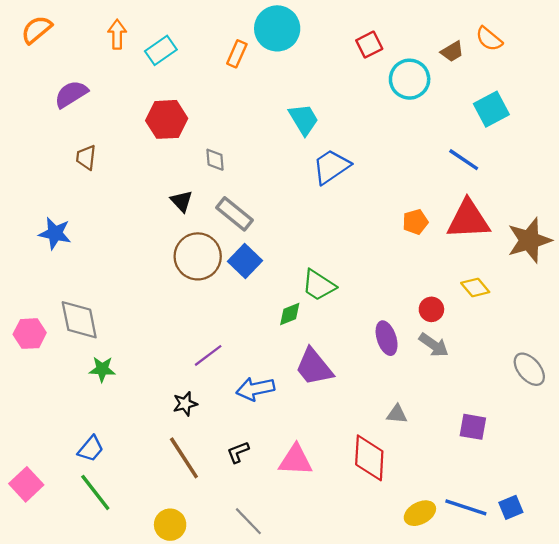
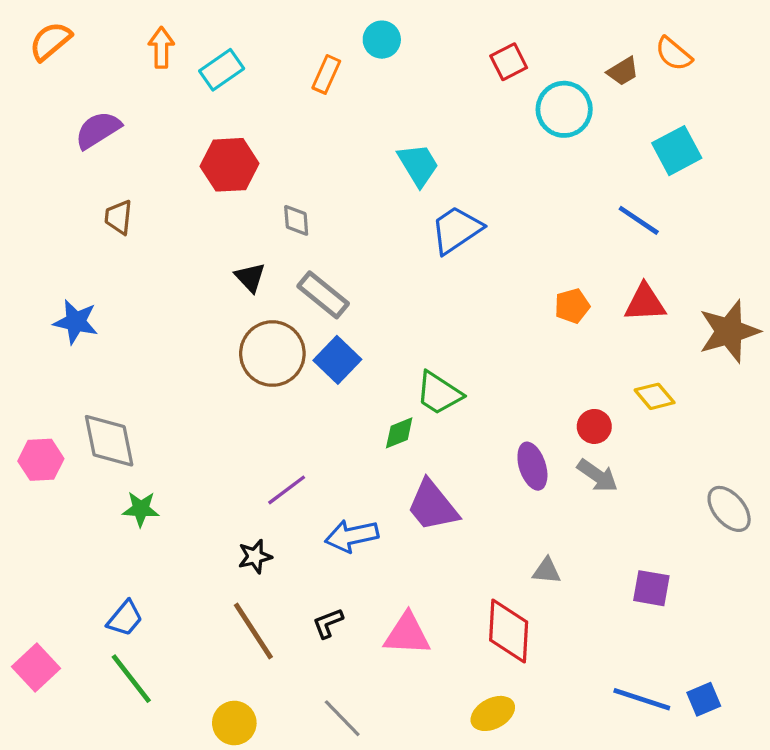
cyan circle: (277, 28) -> (382, 40), size x0.6
red triangle: (468, 220) -> (645, 303), size x0.7
yellow ellipse: (420, 513) -> (493, 713), moved

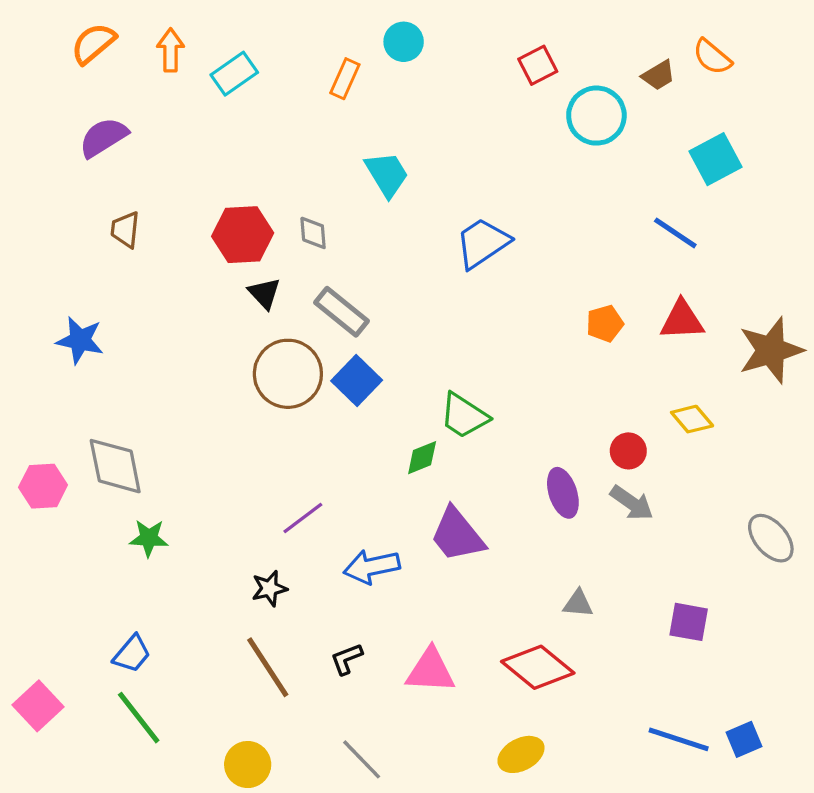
orange semicircle: (50, 41) -> (93, 43), moved
red hexagon: (230, 165) -> (243, 235), moved
cyan trapezoid: (418, 165) -> (387, 174), moved
red diamond: (509, 631) -> (538, 667), turned -54

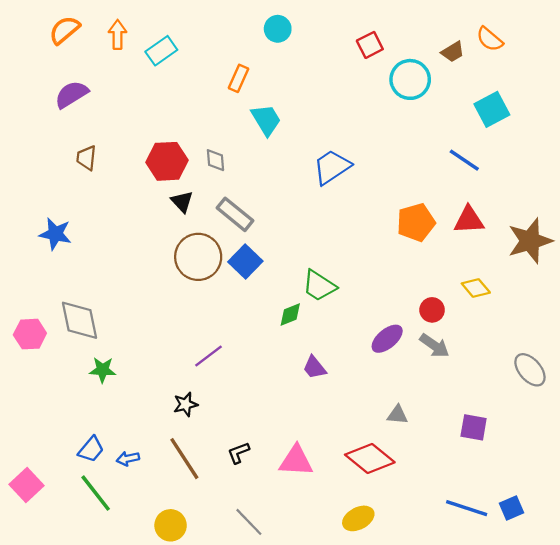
orange rectangle: (345, 79) -> (238, 78), moved
orange pentagon: (605, 323) -> (416, 222), size x1.5
purple ellipse: (563, 493) -> (387, 339), turned 68
purple trapezoid: (457, 535) -> (315, 368), size x0.6
blue arrow: (372, 567) -> (128, 459), moved, size x0.6

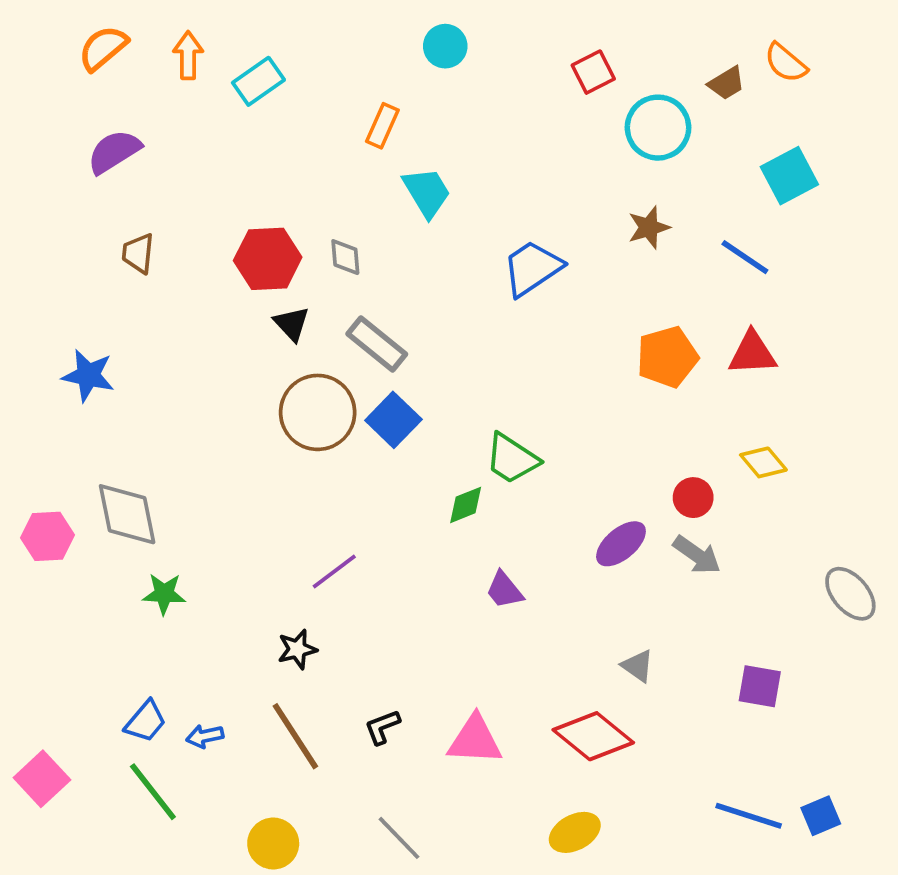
brown star: (530, 241) -> (649, 227), moved, size x0.6
gray triangle: (397, 415) -> (638, 666), turned 30

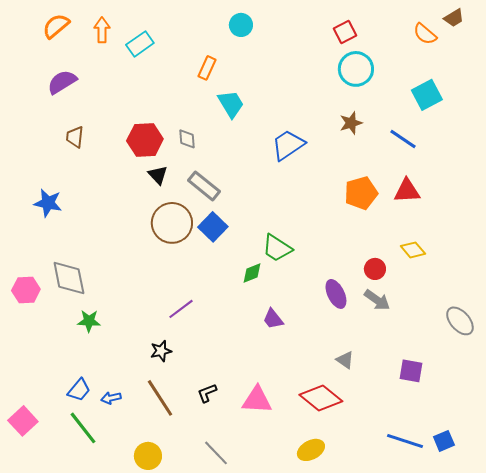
red square: (593, 72) -> (345, 32), moved
brown trapezoid: (726, 83) -> (454, 18), moved
purple ellipse: (621, 544) -> (336, 294), turned -76

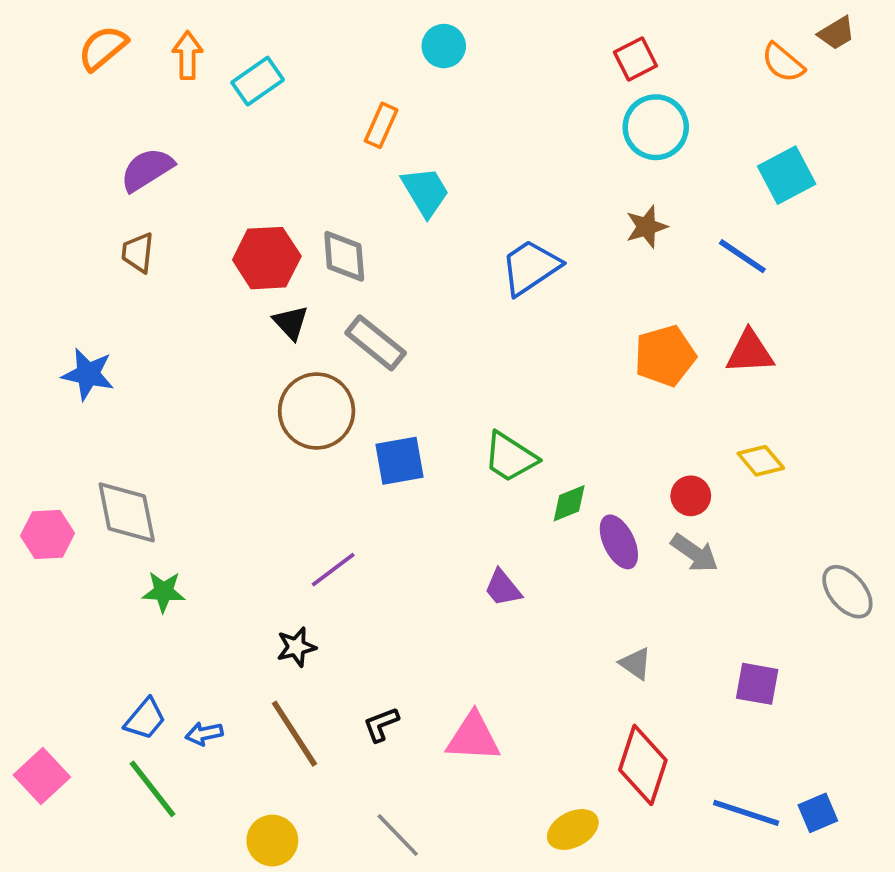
purple semicircle: (62, 82) -> (147, 170), moved
gray diamond: (187, 139) -> (344, 256), size x1.4
blue square: (213, 227) -> (400, 461), moved, turned 36
green diamond: (252, 273) -> (569, 503), moved
red diamond: (321, 398) -> (643, 765), moved, turned 69

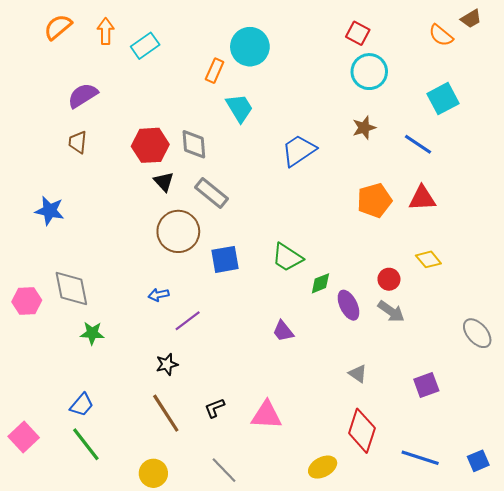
cyan circle: (444, 46) -> (250, 47), moved, size x1.6
red square: (635, 59) -> (358, 33), turned -35
purple square: (757, 684) -> (426, 385), turned -30
blue arrow: (204, 734) -> (159, 295), moved
blue square: (818, 813) -> (478, 461), moved

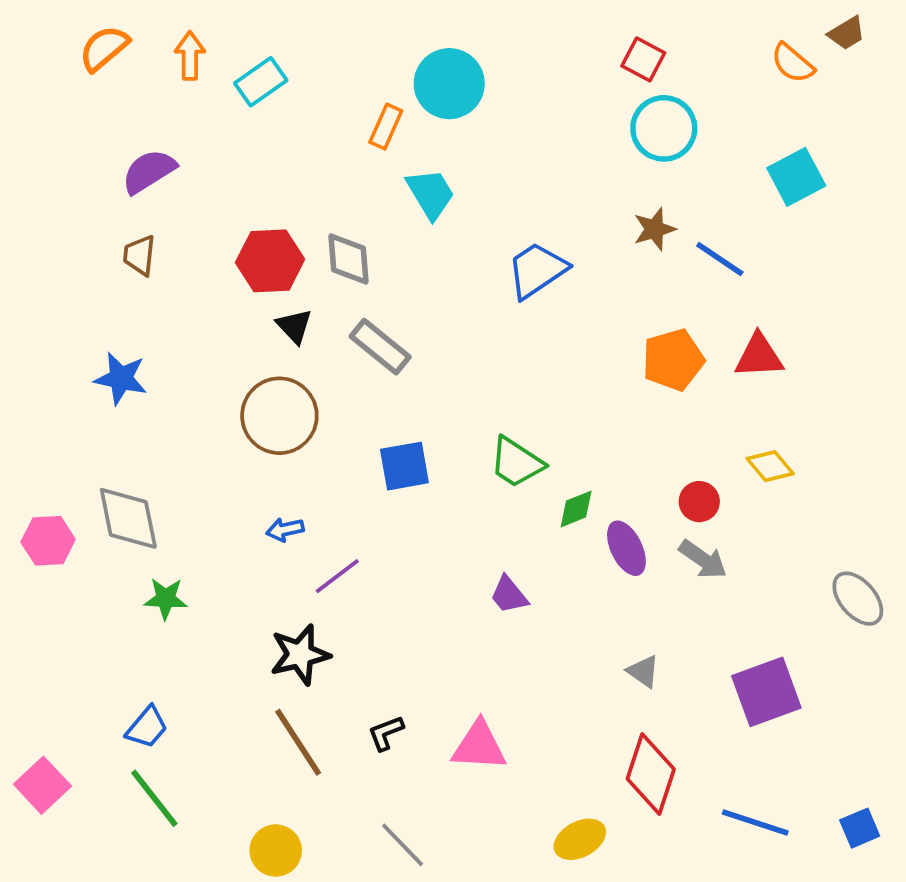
blue line: (418, 144) -> (720, 259), moved
blue star: (50, 211) -> (121, 378), moved
brown circle: (178, 231) -> (279, 416), moved
black star: (167, 364) -> (300, 655), size x1.5
purple square: (426, 385) -> (766, 692), size x1.5

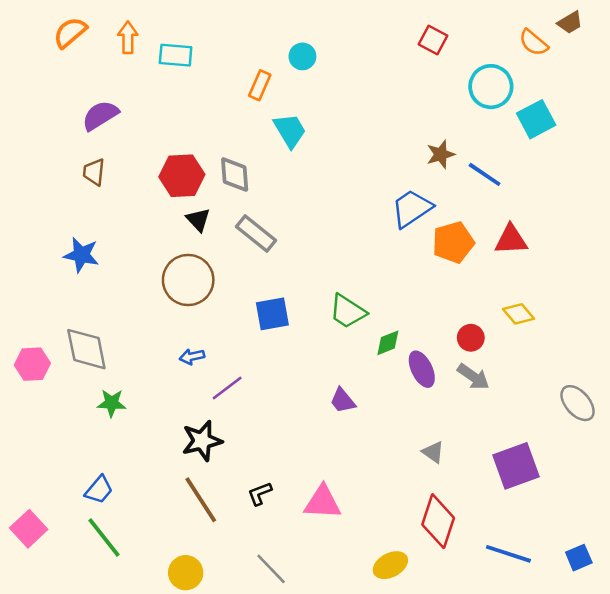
cyan rectangle: (261, 82) -> (176, 55), turned 40
cyan circle: (449, 84) -> (302, 56), size x0.6
cyan circle: (664, 128) -> (491, 87), moved
blue trapezoid: (537, 270) -> (412, 208), moved

